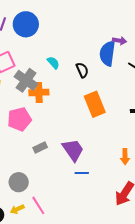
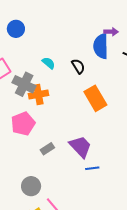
blue circle: (26, 24) -> (16, 29), size x0.7

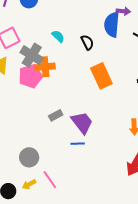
pink pentagon: (23, 124) -> (30, 76), moved
gray rectangle: (47, 149) -> (56, 115), moved
blue line: (92, 168) -> (78, 144), moved

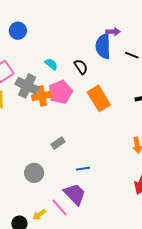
pink pentagon: (30, 76) -> (60, 92), moved
purple trapezoid: (82, 123) -> (75, 194), moved
gray circle: (29, 157) -> (34, 173), moved

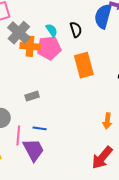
cyan semicircle: (51, 64) -> (52, 30), moved
blue line: (83, 169) -> (40, 128), moved
pink line: (59, 207) -> (18, 136), moved, turned 30

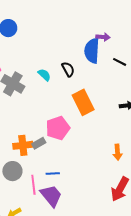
orange cross: (30, 46) -> (23, 145), moved
pink pentagon: (49, 48) -> (58, 128), moved

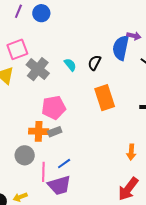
black semicircle: (68, 69) -> (94, 63), turned -133
pink pentagon: (58, 128) -> (54, 108), moved
blue line: (53, 173) -> (64, 164), turned -40
purple trapezoid: (51, 196) -> (59, 185), turned 105

